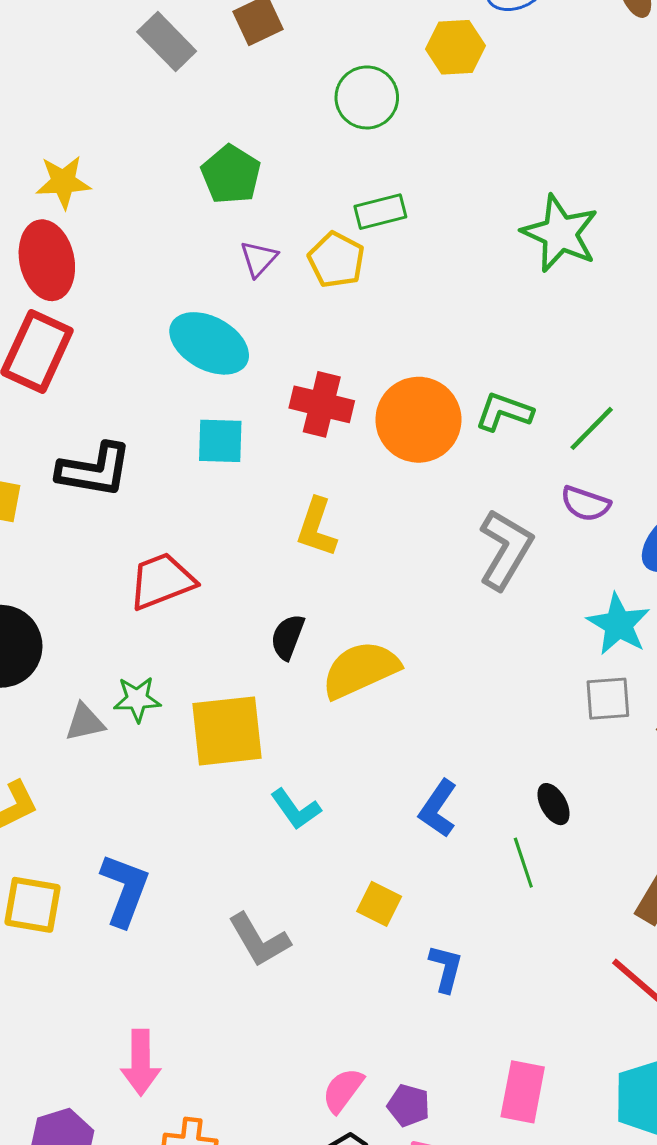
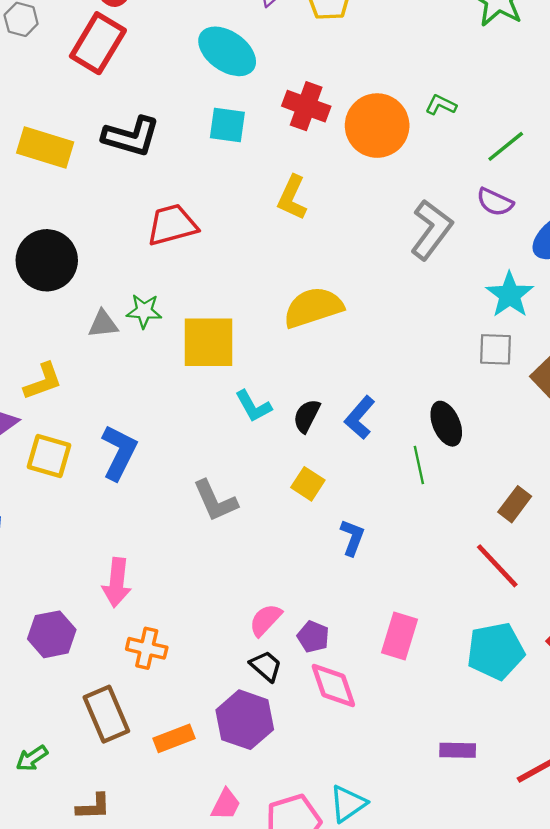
green L-shape: (504, 412) -> (441, 105), moved, size x0.7
black semicircle: (288, 637) -> (307, 416), moved
black ellipse: (553, 804) -> (446, 424), size x1.4

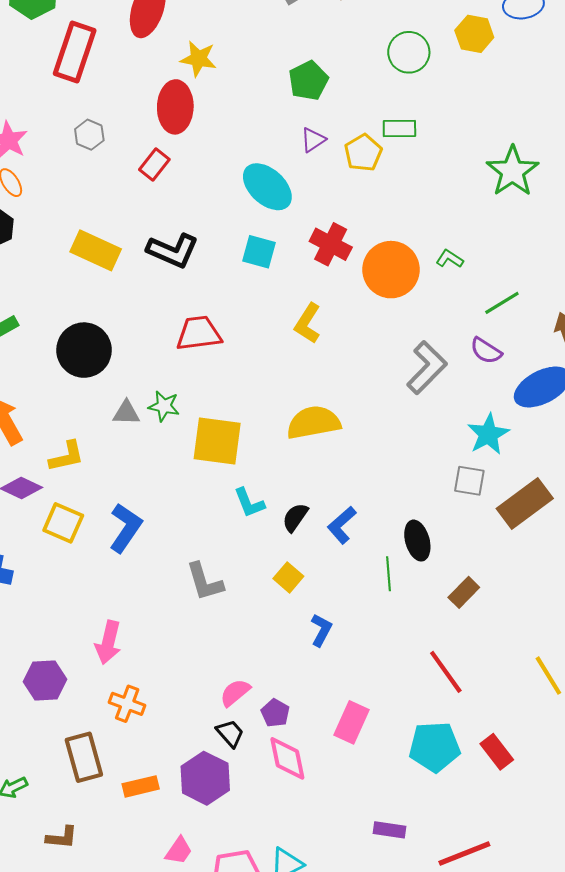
red rectangle: (98, 43) -> (154, 165), size x0.6
brown rectangle: (515, 504) -> (464, 592), moved

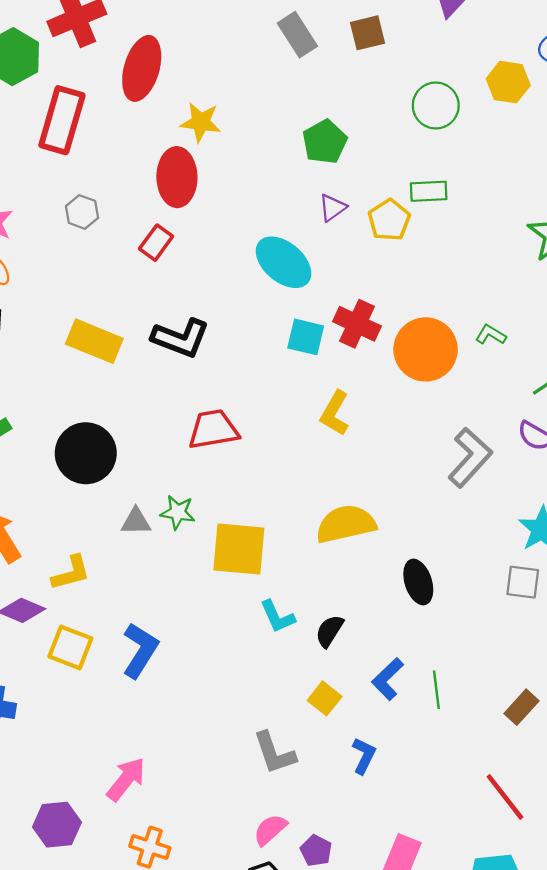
cyan square: (259, 252) -> (306, 337), moved
blue L-shape: (342, 525) -> (388, 679), moved
black ellipse: (417, 541) -> (418, 582), moved
gray L-shape: (205, 582) -> (274, 753), moved
pink arrow: (108, 642) -> (126, 779), turned -153

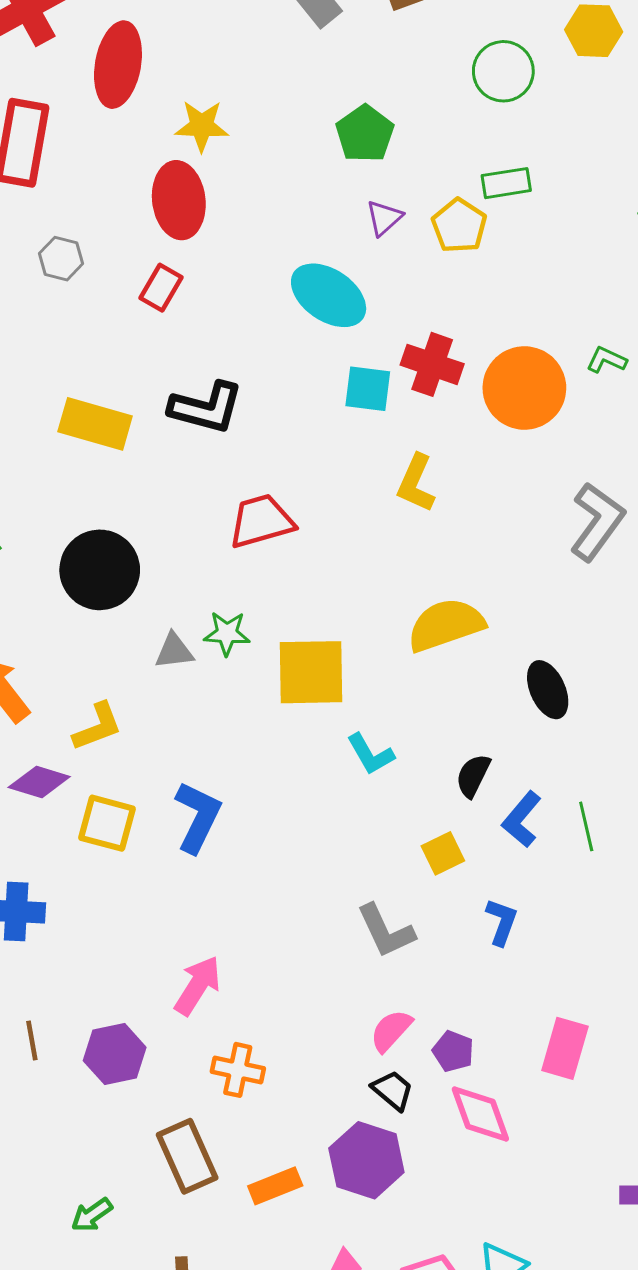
black semicircle: (329, 631) -> (473, 776), moved
yellow square: (325, 698) -> (443, 853), turned 32

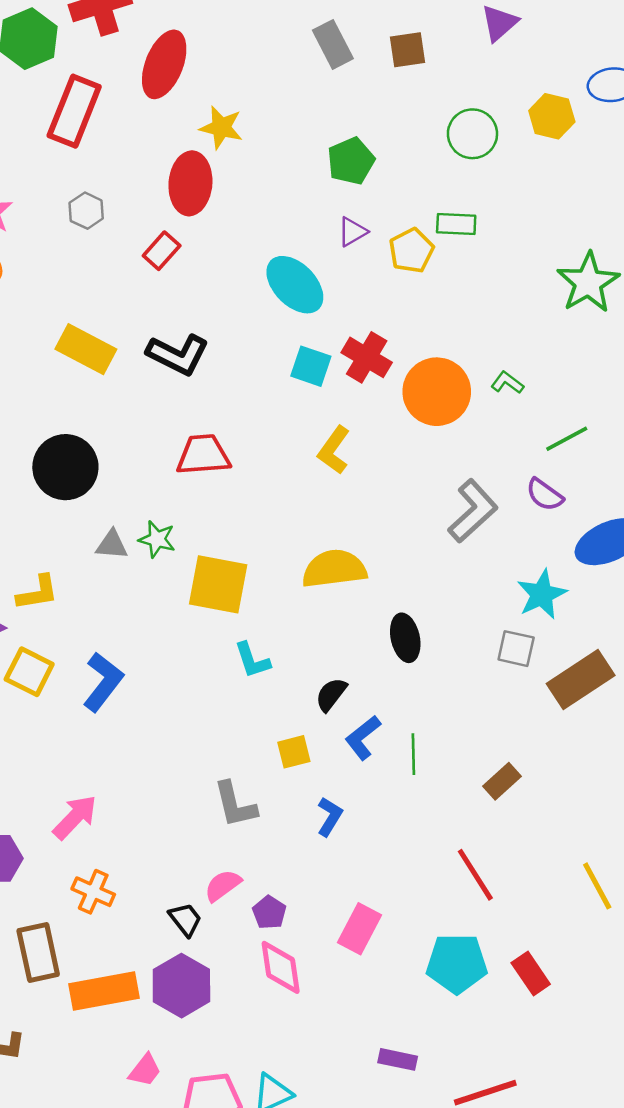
black trapezoid: (393, 1090) -> (185, 919), moved
orange rectangle: (275, 1186) -> (104, 991), size x1.6

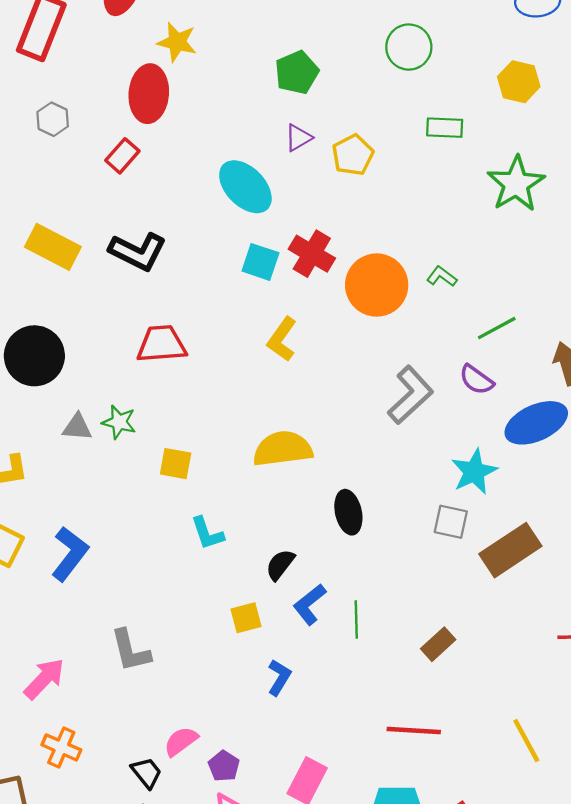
yellow hexagon: (552, 116) -> (519, 82), moved
green rectangle: (456, 224) -> (445, 128), moved
yellow square: (218, 584) -> (176, 464), size x0.6
gray L-shape: (235, 805) -> (131, 651), moved
red line: (475, 875) -> (414, 731), turned -54

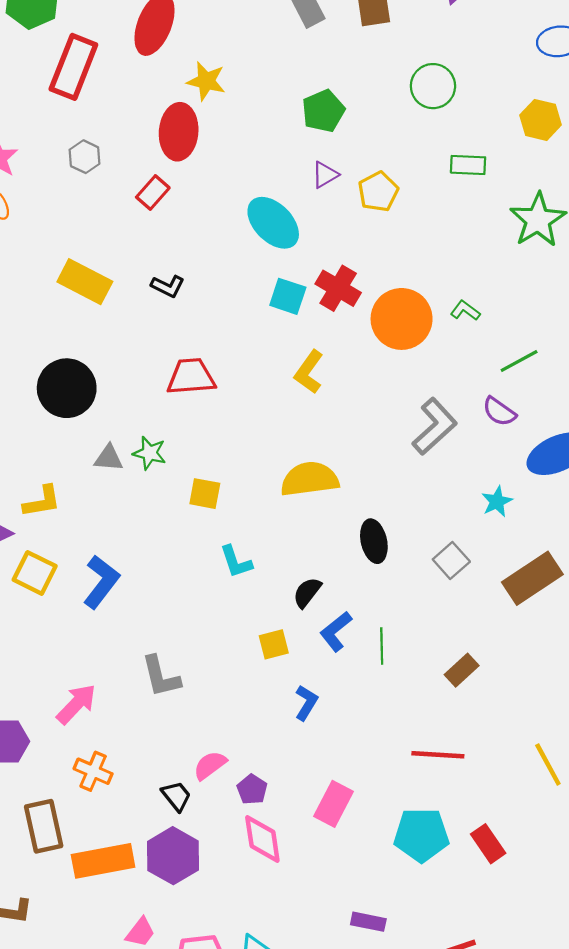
black L-shape: (138, 252) -> (168, 286), size x0.6
cyan star: (474, 472) -> (497, 502), size x0.7
gray square: (451, 522) -> (451, 561), moved, turned 36

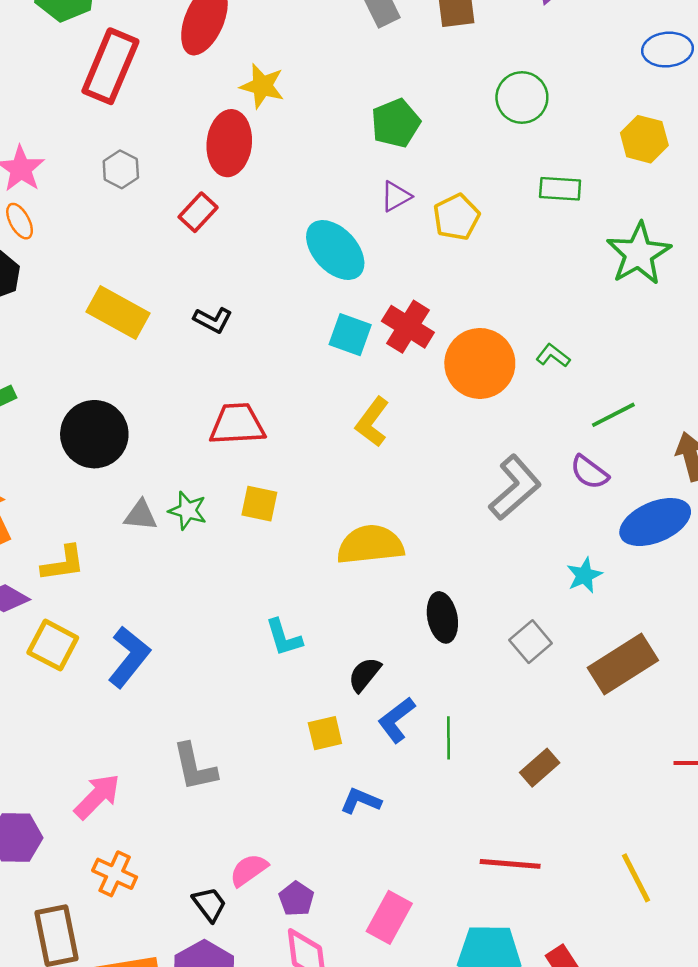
yellow square: (205, 494) -> (259, 504), moved
blue L-shape: (306, 703) -> (361, 801), turned -100

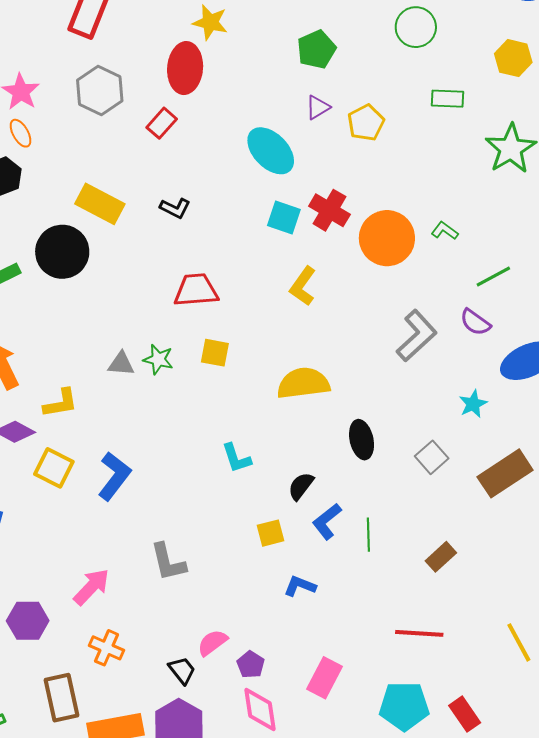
gray hexagon: (121, 169) -> (100, 91), size x1.6
black circle: (94, 434) -> (62, 252), moved

